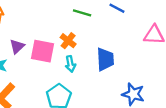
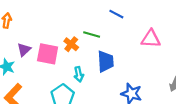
green line: (82, 13) -> (92, 34), moved
cyan arrow: (70, 64) -> (79, 74), moved

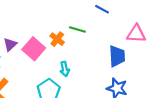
pink square: (48, 54) -> (34, 49), turned 30
blue trapezoid: (106, 61) -> (117, 56), moved

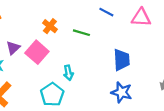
pink triangle: (136, 34) -> (141, 17), moved
orange cross: (57, 39) -> (50, 26), moved

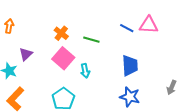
blue line: (106, 12) -> (127, 28), moved
pink square: (37, 52) -> (63, 58), moved
cyan arrow: (68, 73) -> (85, 71), moved

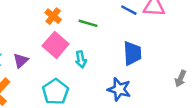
purple triangle: (26, 54) -> (21, 61), moved
blue star: (130, 97) -> (119, 89), moved

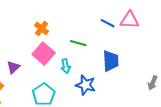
green line: (88, 23) -> (78, 43), moved
blue star: (119, 89) -> (86, 85), moved

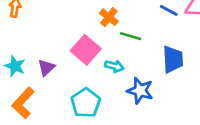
orange cross: (42, 28) -> (109, 17), moved
cyan arrow: (66, 66) -> (114, 66), turned -64

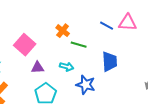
pink square: (86, 50) -> (25, 45), moved
purple triangle: (46, 67) -> (38, 68), moved, turned 40

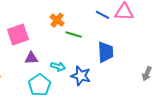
pink square: (25, 45) -> (18, 35), turned 30
cyan arrow: (67, 67) -> (58, 66), moved

